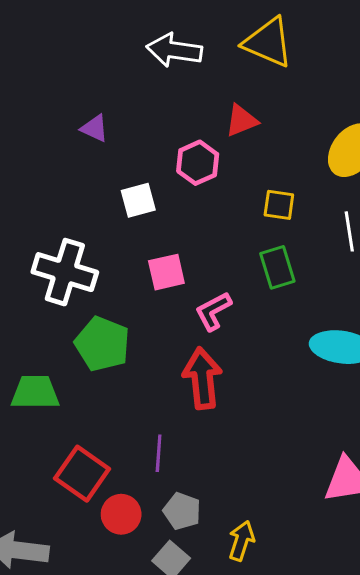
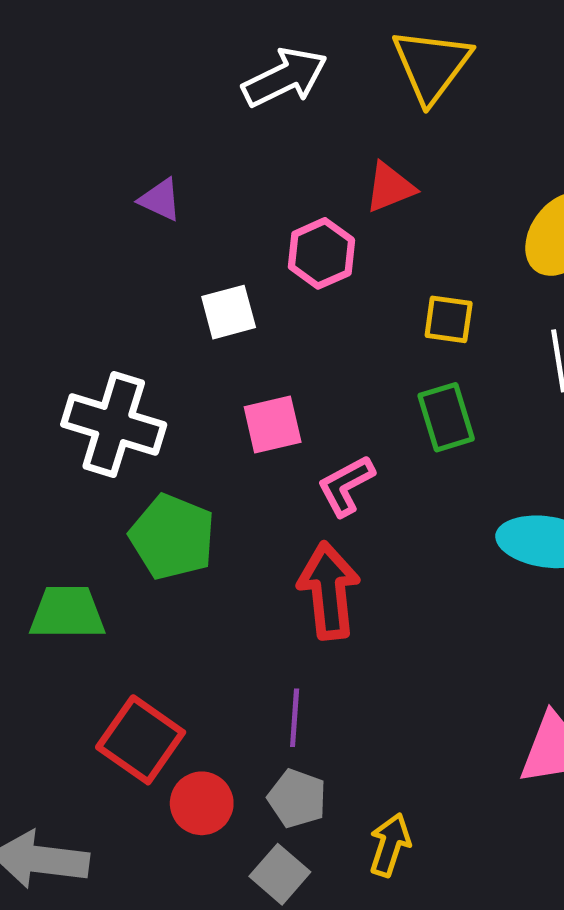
yellow triangle: (268, 42) -> (431, 65), turned 44
white arrow: (174, 50) -> (285, 77), turned 146
purple line: (159, 453) -> (295, 718), moved

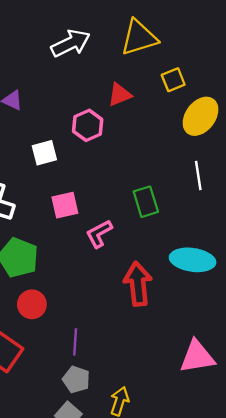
yellow triangle: (431, 65) -> (139, 38), turned 36
yellow square: (449, 319) -> (173, 80), moved, turned -30
red arrow: (329, 591) -> (138, 284), moved
red circle: (202, 803) -> (32, 304), moved

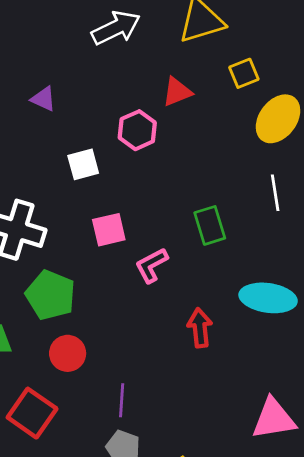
red arrow: (138, 284) -> (200, 328), size x0.7

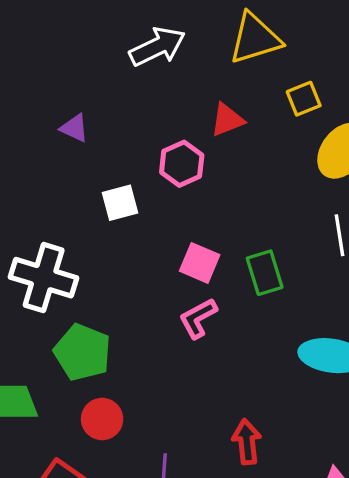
pink square: (109, 230) -> (200, 263), moved, turned 36
red arrow: (200, 328) -> (247, 442), moved

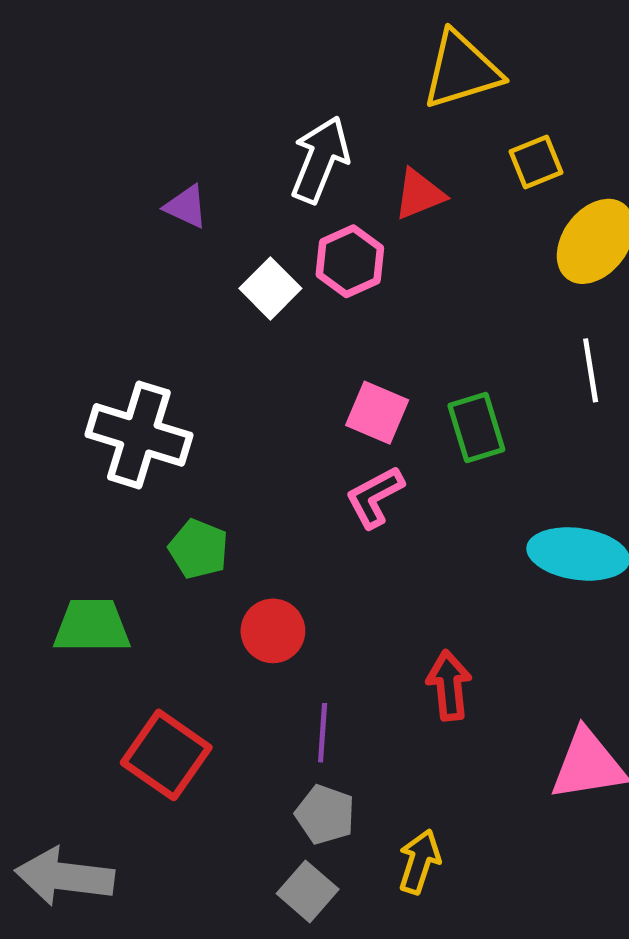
white arrow: (157, 47) -> (320, 159), moved, turned -42
white square: (120, 203) -> (270, 288), moved, turned -30
green pentagon: (83, 352) -> (199, 549), size x0.7
red circle: (102, 419) -> (273, 631), moved

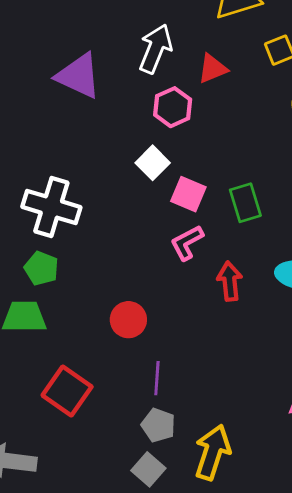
purple triangle: (186, 207) -> (78, 76), size x1.8
white square: (270, 288) -> (153, 163), moved
green pentagon: (199, 549) -> (41, 268), moved
red arrow: (449, 685) -> (230, 281), moved
yellow arrow: (419, 862) -> (213, 452), size x1.5

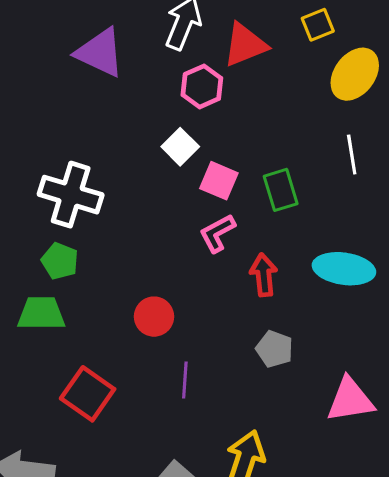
red triangle: (213, 69) -> (245, 45), size x1.4
gray pentagon: (158, 425) -> (274, 349), moved

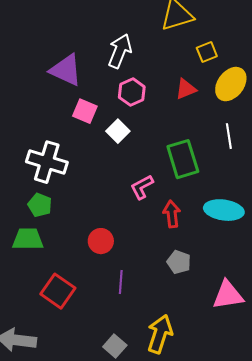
red triangle: (245, 45) -> (186, 89), moved, size x0.7
pink square: (219, 181) -> (85, 111), moved
green rectangle: (281, 190) -> (183, 159), size x1.4

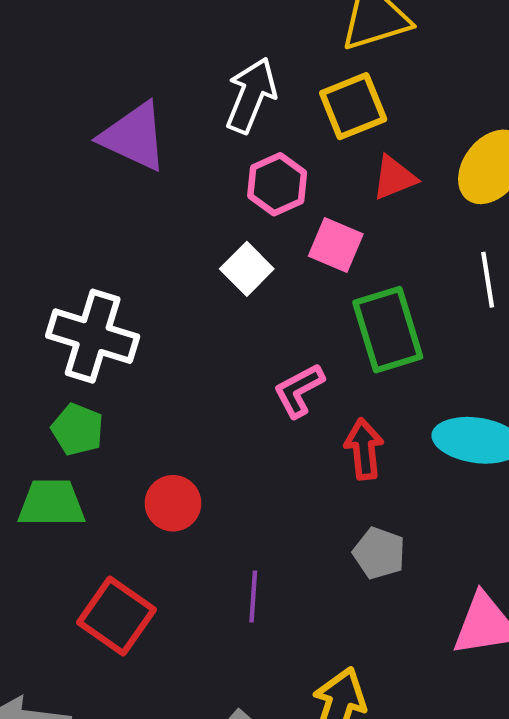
yellow square: (207, 52) -> (353, 106), moved, size x1.4
pink square: (85, 111) -> (336, 245), moved
red circle: (101, 241) -> (173, 503), moved

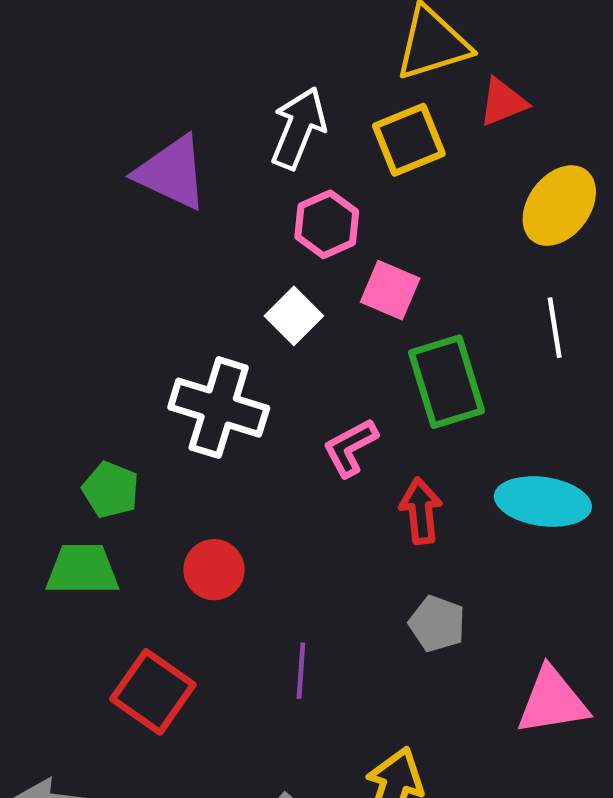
red triangle: (394, 178) -> (503, 102), moved
white cross: (93, 336) -> (219, 408), moved

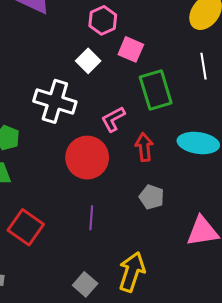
red circle: (214, 570) -> (87, 158), moved, size x1.6

